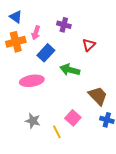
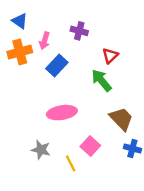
green arrow: (70, 70) -> (102, 80), moved, turned 36
pink ellipse: (32, 81) -> (62, 113), moved

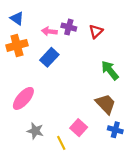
pink arrow: (45, 41) -> (49, 31), moved, turned 80
red triangle: (110, 56) -> (96, 31), moved
green arrow: (102, 80) -> (110, 70), moved
pink ellipse: (62, 113) -> (23, 98), moved, turned -40

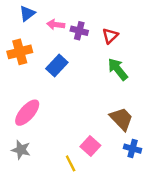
blue triangle: (17, 18) -> (27, 13), moved, turned 48
pink arrow: (49, 31) -> (56, 25), moved
green arrow: (110, 70) -> (118, 69), moved
gray star: (35, 131) -> (21, 150), moved

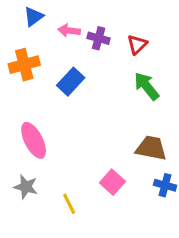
pink ellipse: (27, 113) -> (34, 140), turned -68
brown trapezoid: (121, 119) -> (151, 148), turned -35
yellow line: (71, 163) -> (69, 204), moved

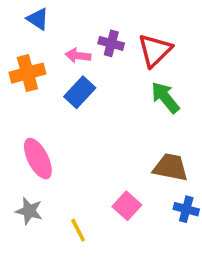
blue triangle: (34, 17) -> (38, 19), turned -50
pink arrow: (69, 31) -> (78, 56), moved
red triangle: (137, 44) -> (155, 50), size x1.5

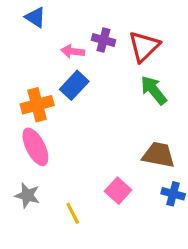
orange cross: (27, 73) -> (37, 105), moved

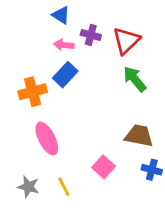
blue triangle: (35, 17) -> (61, 15), moved
pink ellipse: (35, 147) -> (47, 139), moved
gray star: (27, 195) -> (28, 187), moved

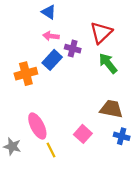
purple cross: (91, 35) -> (73, 49), moved
pink ellipse: (47, 139) -> (37, 126), moved
gray star: (28, 187) -> (12, 147), moved

